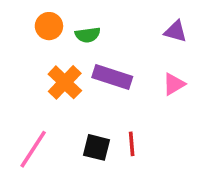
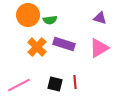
orange circle: (49, 26) -> (28, 15), size x1.5
pink triangle: (174, 84) -> (99, 48), size x1.5
pink line: (33, 149) -> (19, 85), turned 30

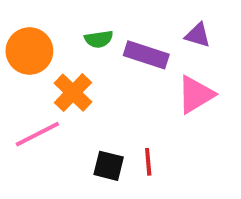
orange circle: (28, 15) -> (29, 51), moved
purple rectangle: (64, 44) -> (146, 55), moved
pink line: (19, 85) -> (37, 134), moved

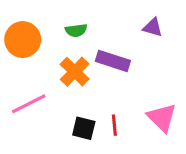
purple rectangle: (146, 55) -> (113, 61), moved
orange cross: (73, 93) -> (75, 72), moved
pink triangle: (196, 95) -> (162, 118), moved, turned -44

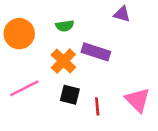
purple triangle: (153, 27) -> (122, 14), moved
black square: (84, 128) -> (70, 95), moved

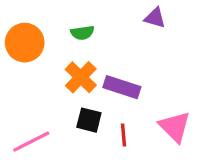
purple rectangle: (96, 52) -> (122, 87), moved
pink line: (24, 88) -> (31, 142), moved

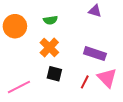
purple rectangle: (122, 87) -> (95, 54), moved
red line: (124, 135) -> (85, 82), moved, turned 32

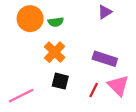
purple triangle: (95, 11) -> (105, 12), turned -48
orange circle: (15, 26) -> (30, 19), moved

